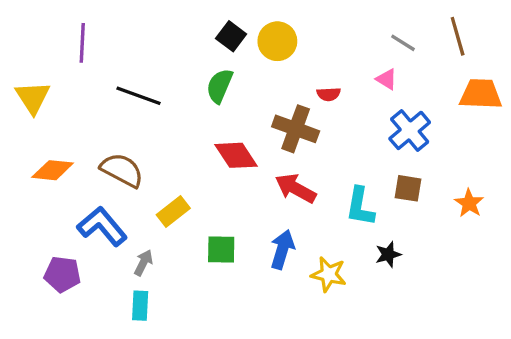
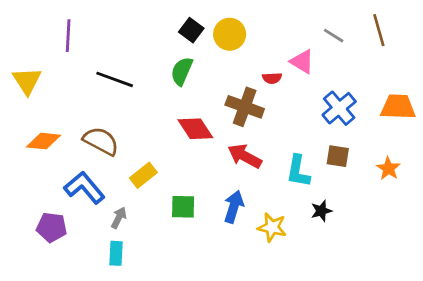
pink triangle: (386, 79) -> (302, 62), moved, size x1.4
orange trapezoid: (481, 94) -> (398, 107), moved

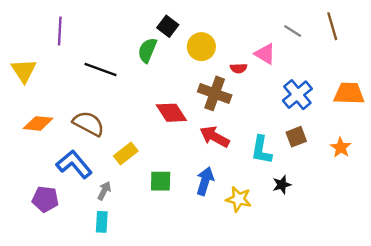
yellow circle: (230, 34) -> (201, 47), moved
green semicircle: (182, 71) -> (147, 50), moved
brown square: (338, 156) -> (296, 137), turned -30

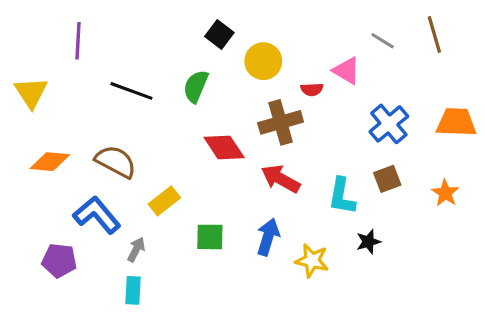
green semicircle: (147, 50) -> (196, 86), moved
brown cross: (215, 93) -> (281, 122), turned -36

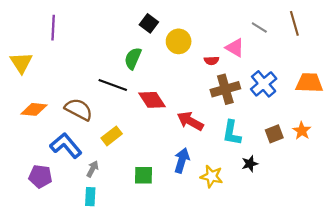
black line: (131, 91) -> (113, 85), moved
brown cross: (281, 122) -> (225, 89), moved
brown square: (387, 179) -> (274, 134), moved
green square: (210, 237) -> (143, 175), moved

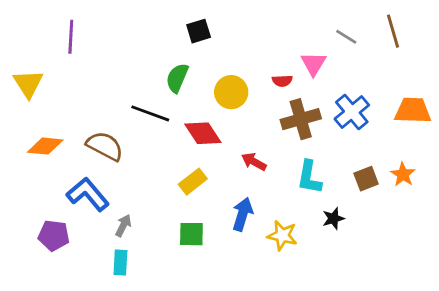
black square: (149, 23) -> (199, 31), turned 36
yellow circle: (179, 41) -> (231, 92), moved
pink triangle: (235, 48) -> (314, 64), turned 30
red arrow: (190, 121) -> (254, 162), size x0.7
yellow rectangle: (112, 136) -> (193, 182), moved

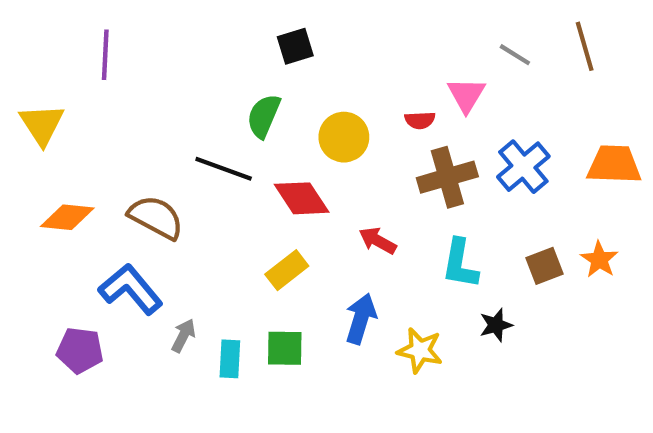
cyan rectangle: (120, 262) -> (230, 359), moved

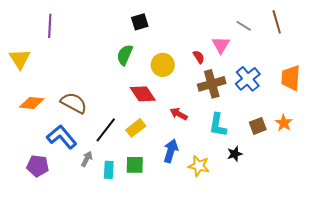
red semicircle: (420, 120) -> (199, 57), turned -120
orange trapezoid: (614, 165) -> (291, 78), turned -88
black line: (224, 169) -> (106, 130), moved, turned -72

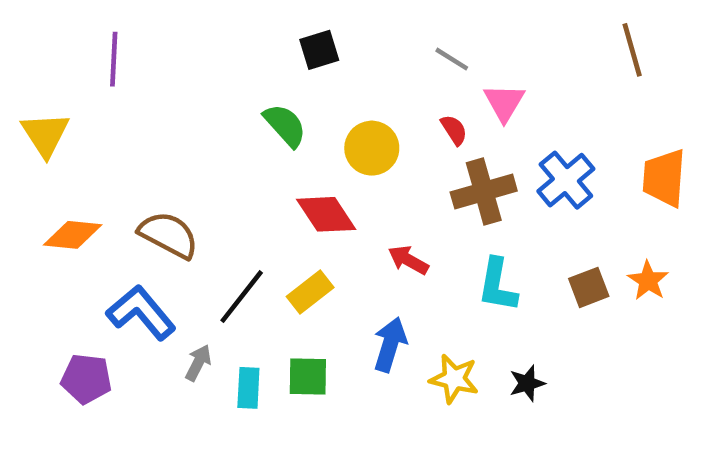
gray line: (244, 26) -> (452, 59), moved
green semicircle: (125, 55) -> (285, 125), turned 115
black star: (235, 154) -> (527, 383), moved

